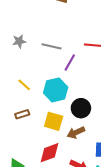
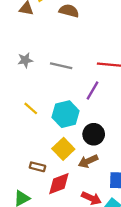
purple line: (70, 63) -> (93, 90), moved
brown rectangle: (22, 114) -> (38, 167), moved, turned 32
yellow square: (54, 121) -> (63, 149), turned 30

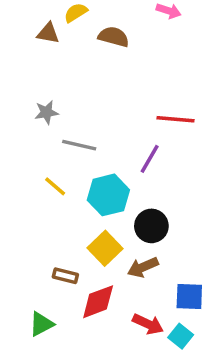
gray line: (61, 66) -> (79, 145), moved

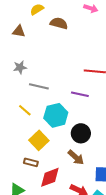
brown triangle: (48, 33) -> (19, 31), moved
purple line: (150, 159) -> (80, 94), turned 72
yellow square: (105, 248) -> (39, 140), moved
brown arrow: (143, 267) -> (76, 157), turned -114

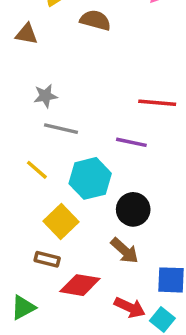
gray star: (20, 67) -> (45, 96), moved
red diamond: (50, 177) -> (80, 285), turned 30

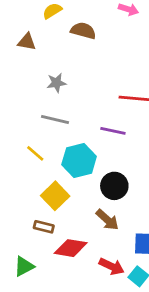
gray star: (45, 96) -> (56, 83), moved

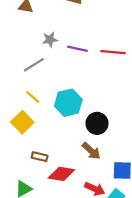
gray line: (55, 120) -> (34, 65), moved, turned -45
purple line: (113, 131) -> (77, 49), moved
yellow square: (55, 196) -> (22, 122), moved

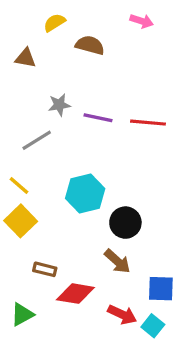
yellow line: (33, 97) -> (19, 185), moved

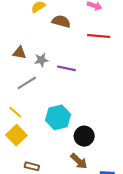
brown triangle: (25, 58) -> (19, 53), moved
red line: (148, 123) -> (99, 36), moved

